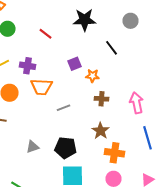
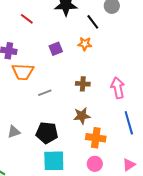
black line: (112, 48) -> (93, 22), moved
orange star: (92, 76) -> (85, 44), moved
brown star: (100, 131) -> (82, 116), turned 30

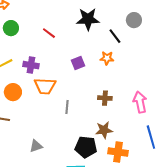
gray line: (45, 93) -> (67, 107), turned -64
black pentagon: (47, 133) -> (86, 147), moved

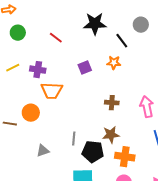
orange circle: (13, 92) -> (31, 113), moved
gray line: (67, 107) -> (74, 139), moved

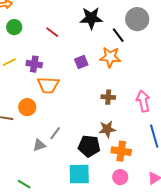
gray circle: (141, 25) -> (137, 19), size x1.5
orange star: (114, 63) -> (110, 57), size x1.5
gray line: (74, 139) -> (55, 133), moved, turned 32

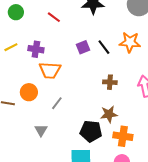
black line: (118, 35) -> (104, 47), moved
orange star: (110, 57) -> (130, 42), moved
gray line: (55, 133) -> (57, 103), moved
gray triangle: (39, 145) -> (41, 130), turned -40

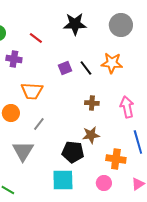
purple cross: (36, 49) -> (14, 59), moved
gray triangle: (41, 130) -> (23, 151), size x1.6
orange cross: (123, 136) -> (116, 159), moved

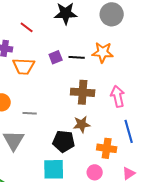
black line: (86, 68) -> (77, 57), turned -49
orange trapezoid: (32, 91) -> (24, 66), moved
brown cross: (92, 103) -> (83, 92), size x1.6
gray line: (39, 124) -> (30, 113), turned 56

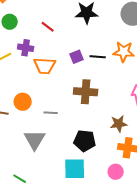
brown cross: (83, 92) -> (86, 92), moved
brown star: (82, 124) -> (119, 124), moved

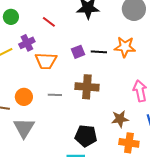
purple cross: (26, 48) -> (27, 43), turned -35
gray line: (51, 113) -> (55, 95), moved
gray triangle: (35, 140) -> (24, 128), moved

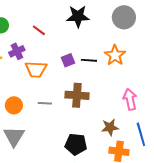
orange star: (125, 47) -> (115, 55), turned 30

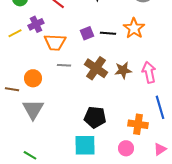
brown cross: (77, 95) -> (96, 68), turned 30
gray line: (45, 103) -> (64, 65), moved
brown star: (110, 127) -> (123, 70), moved

